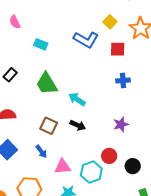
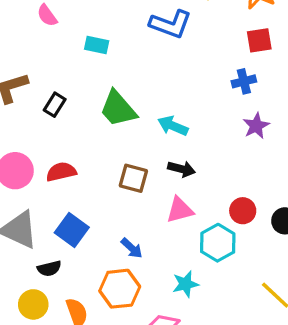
red square: (118, 49) -> (259, 40), moved
purple star: (121, 124) -> (256, 126), moved
blue arrow: (41, 151) -> (132, 248), moved
pink triangle: (63, 167) -> (180, 210), moved

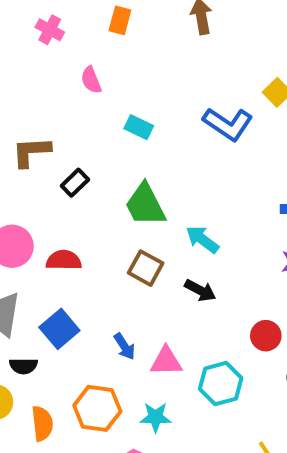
brown square: (133, 178) -> (146, 268), moved
pink triangle: (180, 210) -> (166, 361), moved
red circle: (243, 211) -> (266, 336), moved
blue arrow: (132, 248) -> (124, 346), moved
cyan star: (185, 284) -> (155, 417), moved

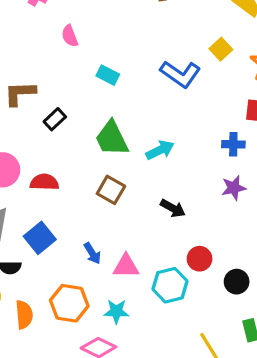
cyan arrow: (202, 239) -> (160, 150), moved, turned 116
black arrow: (200, 290) -> (173, 208), moved
red circle: (266, 336) -> (200, 259), moved

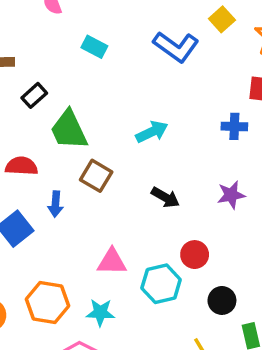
green trapezoid: (112, 138) -> (69, 130), moved
purple star: (234, 188) -> (231, 195), moved
blue arrow: (92, 253) -> (55, 204), moved, turned 35
black circle: (237, 282) -> (222, 300), moved

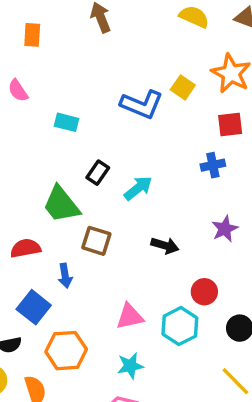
yellow square: (222, 19) -> (183, 87), moved
black rectangle: (34, 95) -> (98, 173), moved
orange hexagon: (47, 303) -> (66, 351), moved

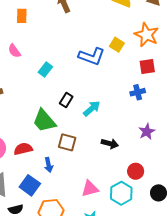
cyan rectangle: (66, 122) -> (45, 69), turned -64

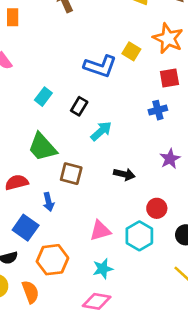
cyan rectangle: (45, 69) -> (43, 97), moved
black rectangle: (66, 100) -> (79, 106), moved

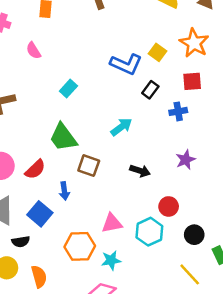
black rectangle: (79, 106) -> (150, 90), moved
red semicircle: (17, 182) -> (35, 169), turned 145
orange hexagon: (52, 260) -> (80, 246), moved

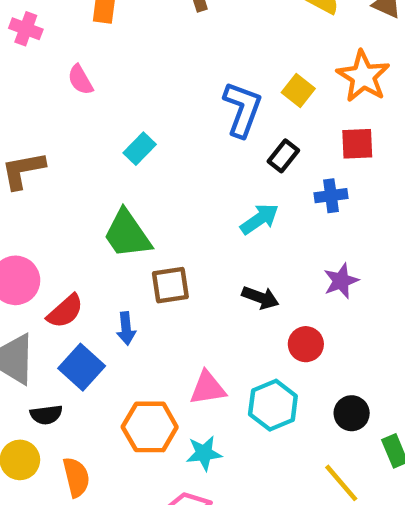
blue L-shape: (126, 64) -> (242, 109), turned -96
cyan arrow: (121, 127) -> (259, 219), moved
brown square: (89, 166) -> (170, 285), turned -30
red semicircle: (35, 169) -> (65, 311), moved
red circle: (169, 206) -> (306, 344), moved

